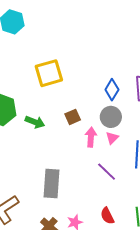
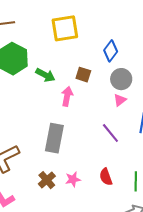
blue diamond: (112, 90) -> (111, 51), moved
brown square: (73, 117) -> (83, 75), turned 35
pink arrow: (91, 137) -> (67, 96), moved

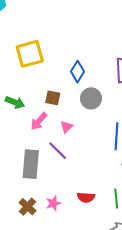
pink arrow: (67, 96) -> (39, 121), turned -144
pink triangle: (120, 100) -> (66, 127), moved
purple line: (110, 133) -> (58, 151), moved
red semicircle: (106, 177) -> (86, 197), turned -60

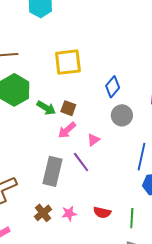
brown square: (53, 98) -> (68, 108), moved

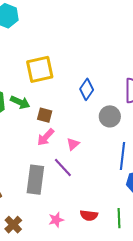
green arrow: (46, 108) -> (20, 102), moved
gray circle: (122, 115) -> (110, 116), moved
brown cross: (43, 213) -> (13, 225), moved

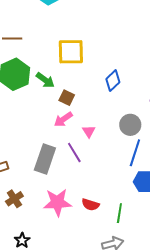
gray circle: (110, 116) -> (130, 125), moved
pink triangle: (73, 144) -> (89, 131), turned -32
pink star: (56, 220) -> (57, 202), size x1.8

